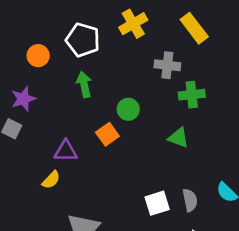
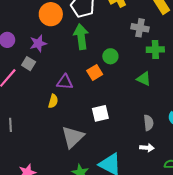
orange circle: (38, 56) -> (51, 14), size x1.5
green arrow: (84, 84) -> (81, 37), size x1.4
yellow semicircle: (51, 180) -> (53, 101), turned -32
white square: (157, 203) -> (100, 113), moved

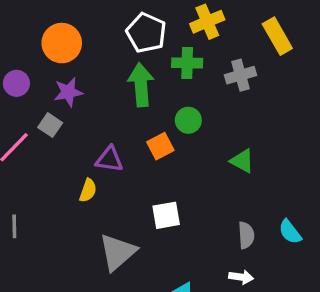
orange circle: (51, 14) -> (62, 43), moved
gray cross: (140, 28) -> (241, 75), turned -30
green cross: (155, 50) -> (187, 63), moved

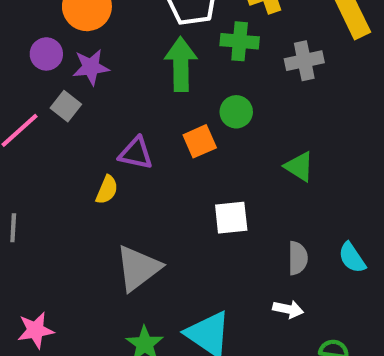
purple circle: (16, 83) -> (46, 54), moved
white square: (166, 215) -> (231, 218), moved

